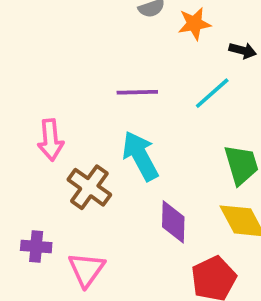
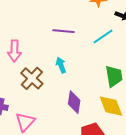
cyan arrow: (140, 156) -> (61, 65), size x0.6

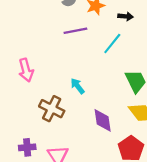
purple line: (63, 31) -> (75, 31), moved
pink arrow: (14, 51) -> (26, 70), moved

